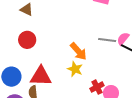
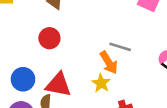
gray line: (107, 40) -> (120, 47), moved

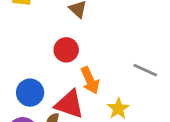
orange arrow: (109, 63) -> (90, 80), moved

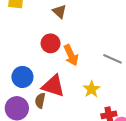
orange arrow: (90, 80) -> (71, 55), moved

